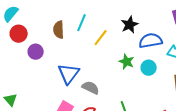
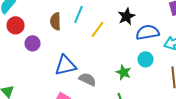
green star: (127, 62) -> (124, 72), moved
blue triangle: (69, 74) -> (66, 65), turned 40

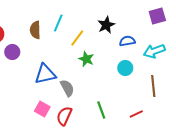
blue semicircle: (148, 32) -> (127, 41), size x0.7
green star: (124, 72) -> (86, 59), moved
gray semicircle: (88, 79) -> (67, 88), turned 36

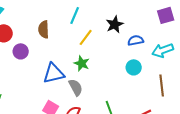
cyan line: (58, 23) -> (75, 15), moved
green star: (86, 59) -> (82, 63), moved

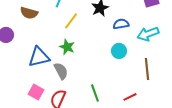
brown semicircle: (44, 29) -> (29, 13), turned -72

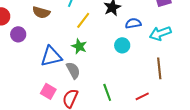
cyan circle: (119, 51) -> (122, 45), moved

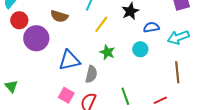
purple circle: (18, 34) -> (36, 38), size x1.6
green star: (79, 46) -> (107, 52), moved
gray semicircle: (73, 70) -> (91, 74), turned 42

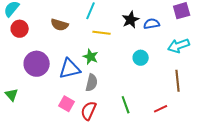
yellow line: (101, 24) -> (102, 33), turned 60
blue semicircle: (151, 27) -> (152, 24), moved
purple circle: (36, 38) -> (37, 64), moved
green star: (107, 52) -> (91, 57), moved

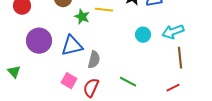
cyan arrow: (179, 46) -> (173, 32), moved
green star: (91, 57) -> (82, 17), moved
green line: (126, 105) -> (128, 82), turned -42
red line: (161, 109) -> (173, 88), moved

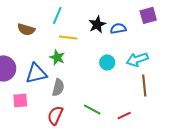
green star: (82, 17) -> (57, 57), moved
pink square: (69, 81) -> (20, 100), moved, turned -35
red line: (173, 88) -> (124, 115), moved

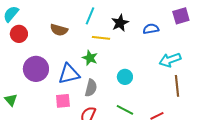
black star: (97, 24) -> (120, 23), moved
cyan circle: (107, 62) -> (125, 77), moved
pink square: (20, 100) -> (63, 101), moved

